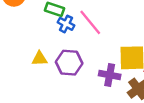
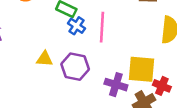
pink line: (90, 22) -> (102, 27), turned 36

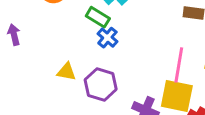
pink line: (102, 27) -> (179, 65), moved

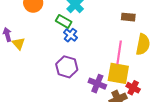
yellow triangle: (66, 72) -> (19, 44), moved, turned 40

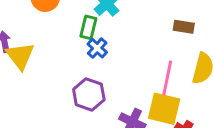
green rectangle: (64, 21) -> (88, 27), turned 70
yellow triangle: (19, 44) -> (20, 56), size x1.5

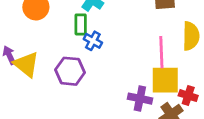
purple hexagon: (89, 94) -> (70, 71), moved

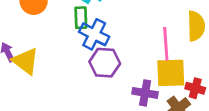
blue cross: (93, 41) -> (94, 34), size x1.5
purple hexagon: (70, 71) -> (105, 63), moved

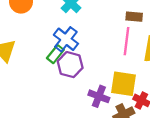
green rectangle: (81, 18) -> (55, 54), moved, turned 30
pink line: (166, 44) -> (126, 41), moved

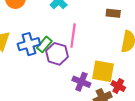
blue cross: (66, 39) -> (29, 44), moved, turned 35
pink line: (126, 41) -> (73, 36), moved

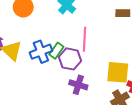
purple cross: (81, 82) -> (78, 85), moved

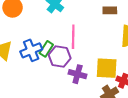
purple cross: (78, 85) -> (78, 74), moved

